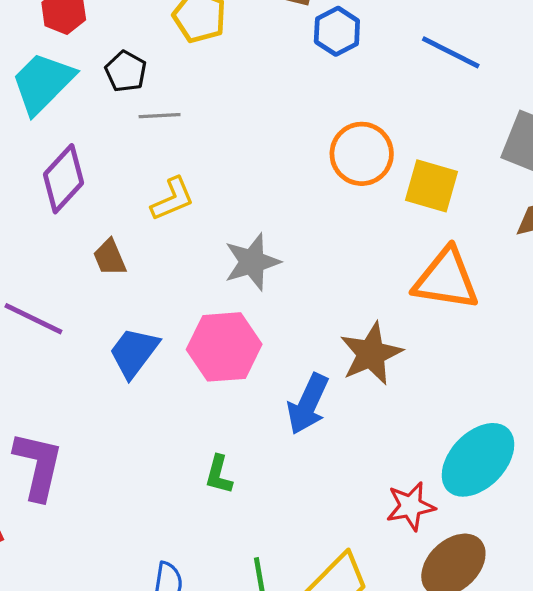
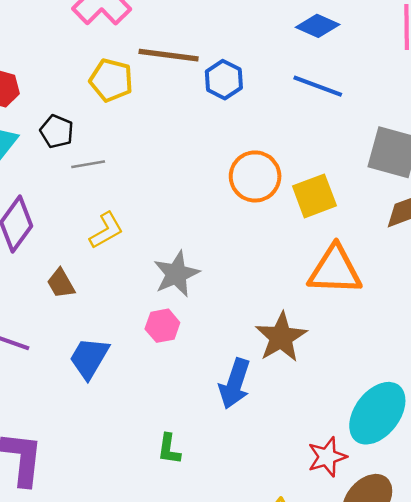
yellow square: (431, 186) -> (314, 196), turned -30
pink hexagon: (224, 347) -> (162, 326), moved, size x0.6

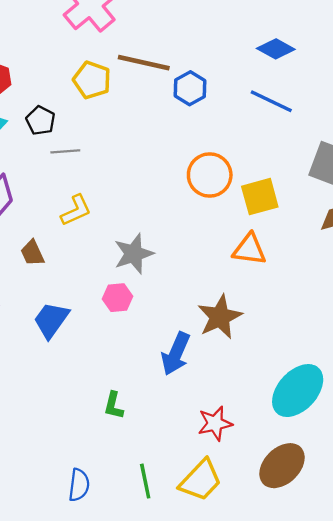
orange triangle: (335, 270) -> (249, 249), moved, size x0.7
red star: (327, 457) -> (215, 423), moved

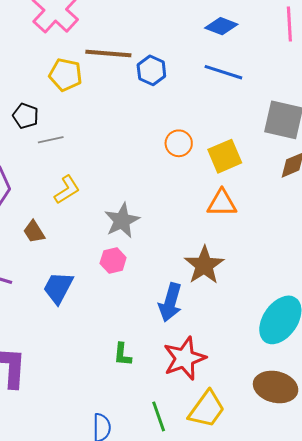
orange circle: (210, 175) -> (179, 143), size x0.7
red star: (215, 423) -> (184, 358), moved, size x1.4
brown ellipse: (282, 466) -> (276, 387), turned 66

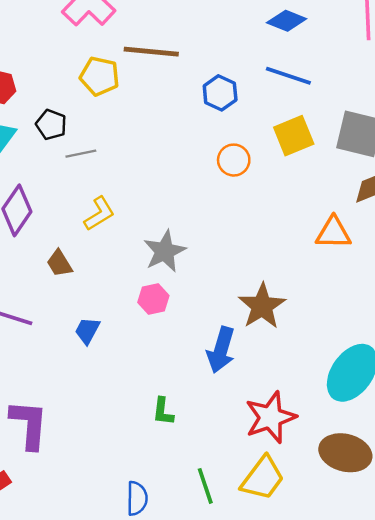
blue hexagon: (151, 70) -> (220, 93), moved
yellow square: (225, 156) -> (294, 136), moved
orange triangle: (222, 203) -> (333, 233), moved
blue trapezoid: (58, 288) -> (87, 331), size x0.7
red star: (184, 358) -> (270, 417), moved

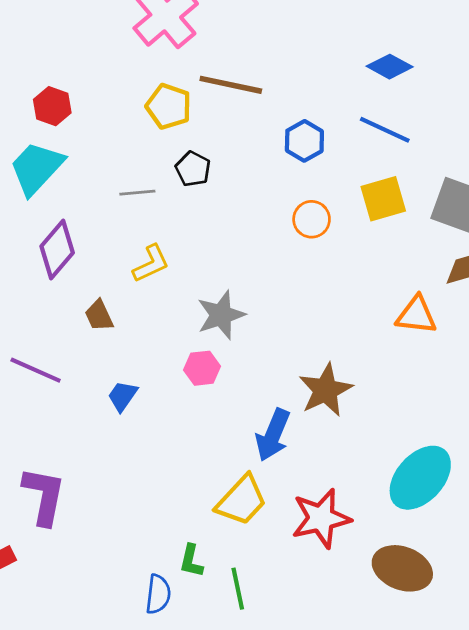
black pentagon: (51, 125) -> (193, 169), moved
green L-shape: (163, 411) -> (191, 561), moved
yellow trapezoid: (263, 478) -> (242, 500), moved

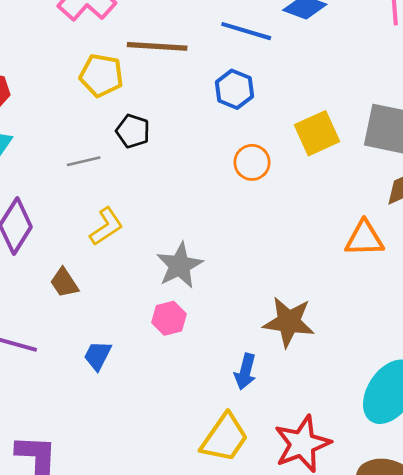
blue line: (385, 130) -> (246, 31), moved
brown star: (326, 390) -> (289, 322), turned -30
blue arrow: (273, 435) -> (245, 372), size x0.7

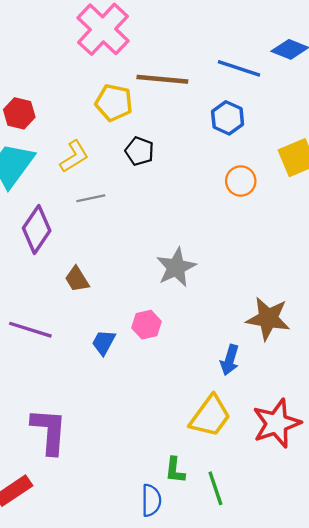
gray line: (84, 161) -> (91, 198), moved
yellow L-shape: (106, 226) -> (74, 156), moved
pink hexagon: (169, 318) -> (146, 325), moved

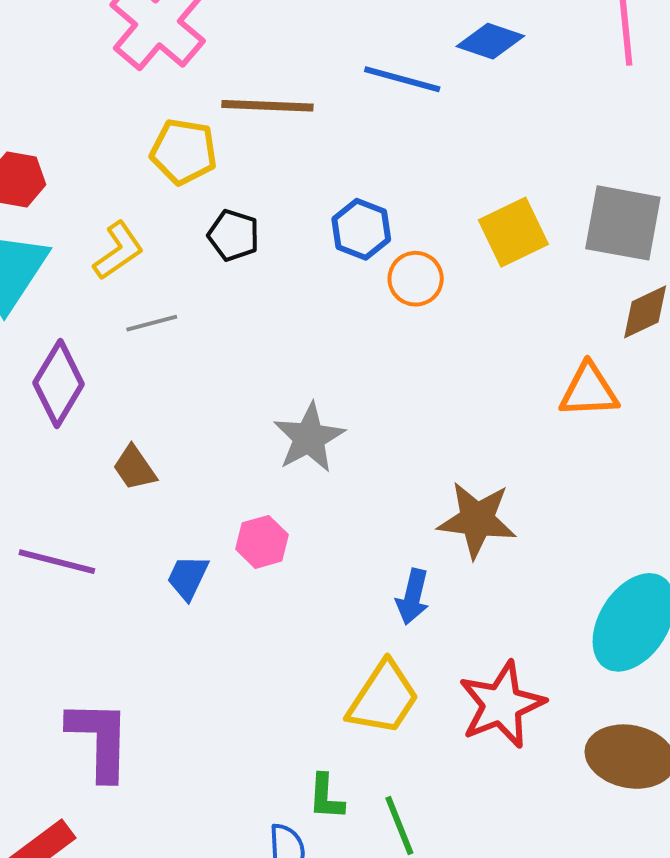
blue hexagon: (228, 118) -> (361, 229), moved

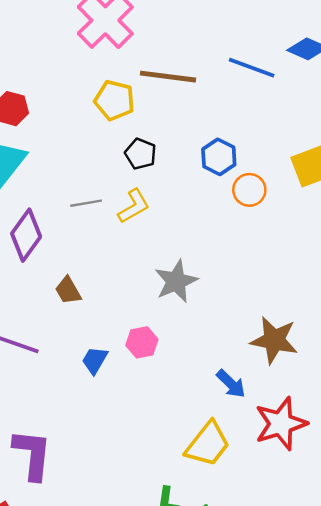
yellow L-shape: (118, 251) -> (134, 206), moved
blue arrow: (413, 597) -> (231, 384), turned -64
red star: (502, 705) -> (281, 424), moved

